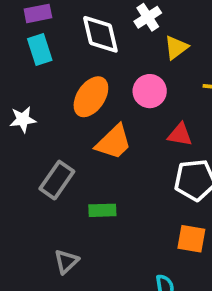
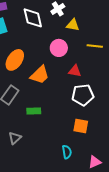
yellow triangle: (176, 48) -> (73, 25), turned 48
orange ellipse: (91, 97) -> (15, 60), moved

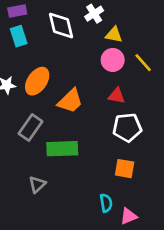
yellow line: (95, 46) -> (143, 63), turned 42
pink circle: (59, 48) -> (113, 60), moved
green rectangle: (34, 111) -> (62, 149), size x1.6
pink triangle: (95, 162) -> (129, 216), moved

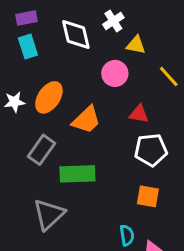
pink circle: (113, 60) -> (115, 73), moved
gray triangle: (37, 184) -> (49, 214), size x1.6

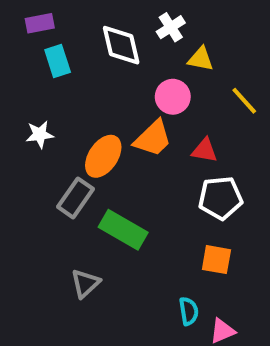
purple rectangle: (26, 18) -> (40, 23), moved
orange ellipse: (49, 97) -> (103, 156), moved
orange trapezoid: (86, 120) -> (153, 138), moved
green rectangle: (77, 174) -> (123, 230), turned 32
gray triangle: (49, 214) -> (85, 283), size x0.7

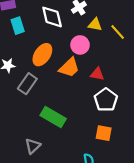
yellow line: (244, 101) -> (118, 32), moved
orange ellipse: (103, 156) -> (42, 55), moved
gray rectangle: (75, 198) -> (27, 84), moved
white pentagon: (220, 198) -> (106, 100), turned -30

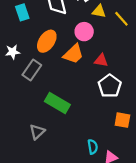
orange square: (104, 133) -> (122, 120), moved

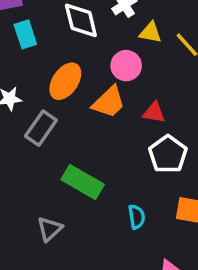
cyan semicircle: (93, 147) -> (137, 217), moved

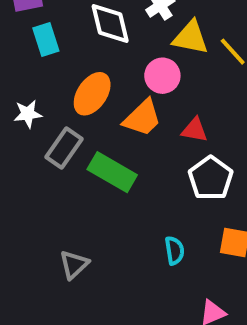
yellow triangle: (150, 33) -> (191, 38), size x1.4
green rectangle: (83, 182) -> (112, 172), moved

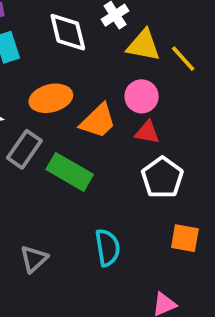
pink circle: (162, 76) -> (142, 96), moved
orange ellipse: (92, 94) -> (51, 98), turned 42
cyan semicircle: (174, 250) -> (108, 248), moved, size x1.4

